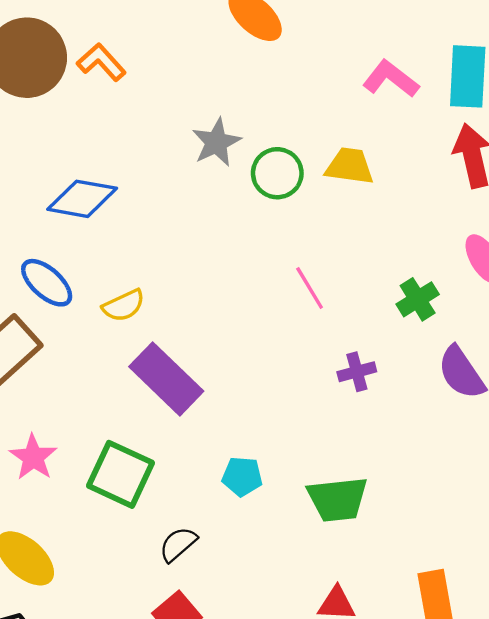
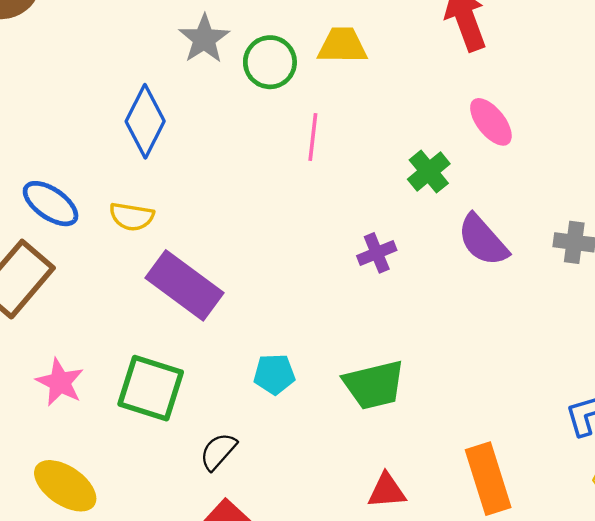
blue diamond: (82, 199) -> (145, 121), moved, turned -66
pink line: (310, 288) -> (313, 137), moved, turned 45
yellow semicircle: (124, 306) -> (132, 217), turned 42

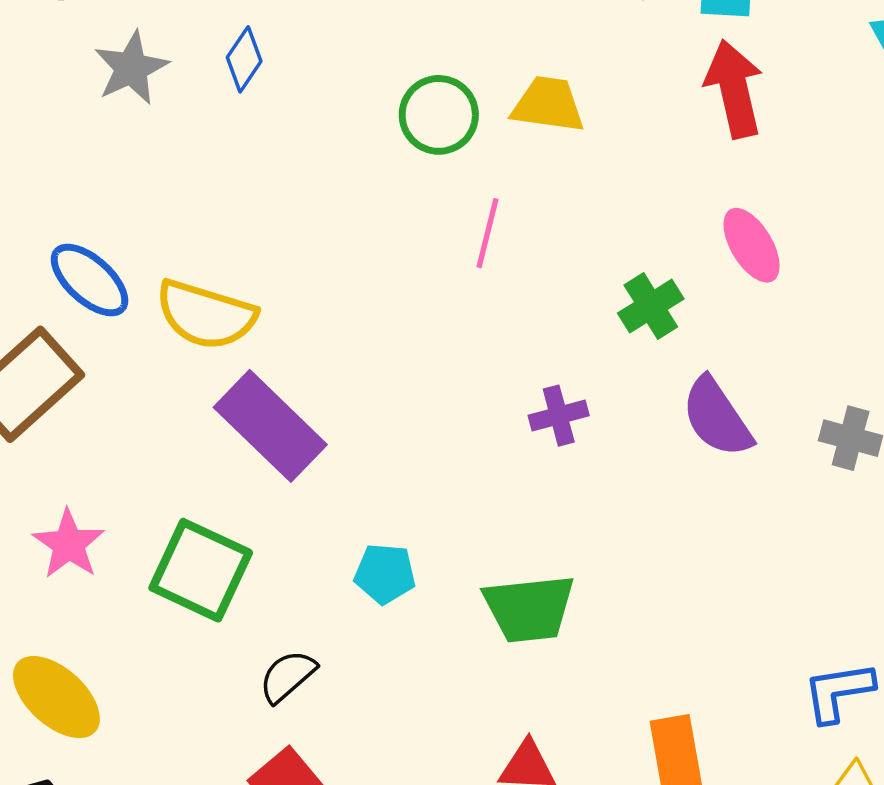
gray star: (204, 39) -> (131, 68), moved
blue diamond: (145, 121) -> (244, 59), moved, size x0.6
yellow semicircle: (132, 217) -> (206, 315), size x1.5

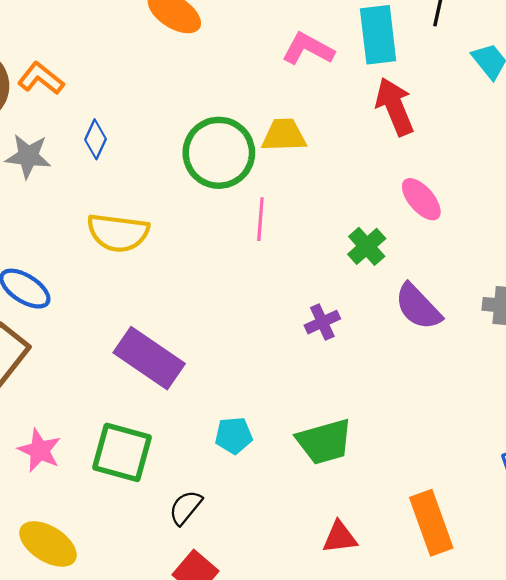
gray star: (131, 68) -> (28, 156), turned -30
green circle: (439, 115) -> (219, 153), size x1.5
yellow semicircle: (206, 315) -> (118, 233), moved

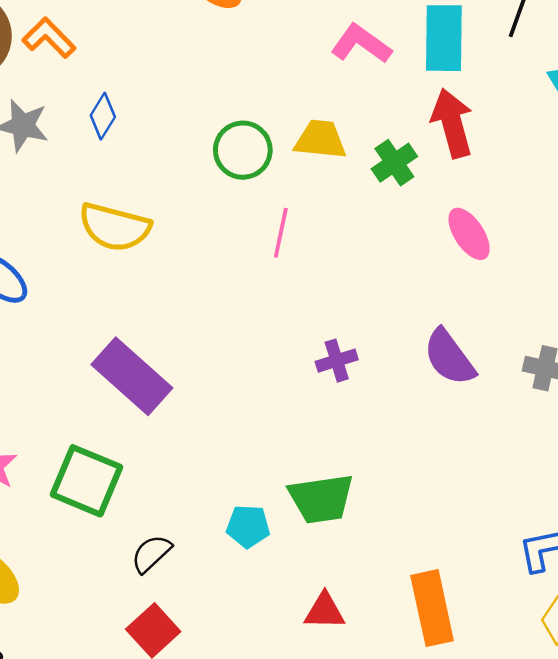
green circle: (219, 153) -> (243, 150), size x0.7
green cross: (367, 246) -> (394, 163), moved
cyan pentagon: (234, 436) -> (248, 526), moved

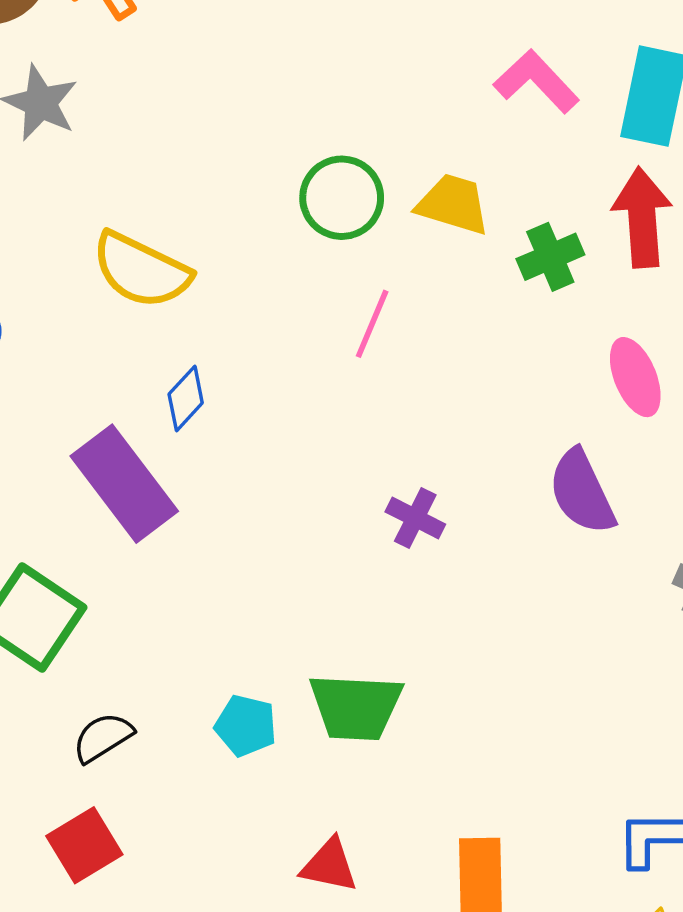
blue diamond: (103, 116) -> (186, 399), moved
purple semicircle: (449, 357) -> (582, 492), moved
purple cross: (337, 361) -> (415, 518), turned 33

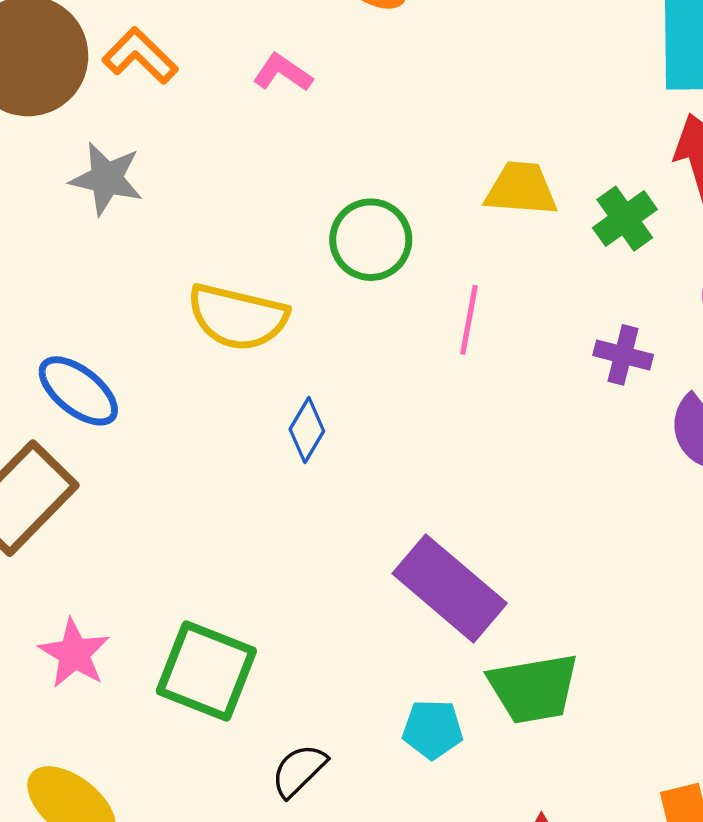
pink L-shape: (536, 81) -> (283, 73), moved, size x0.7
green circle: (342, 198) -> (371, 240), moved
purple rectangle: (124, 484) -> (450, 588), moved
purple cross: (415, 518) -> (623, 355), moved

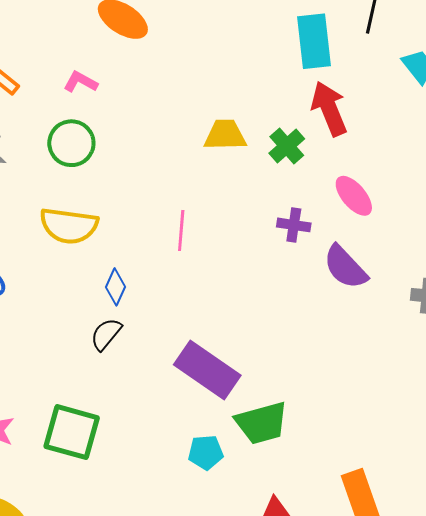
green circle: (371, 240) -> (71, 143), moved
pink line: (469, 320) -> (181, 230), moved
black semicircle: (299, 770) -> (106, 334), moved

